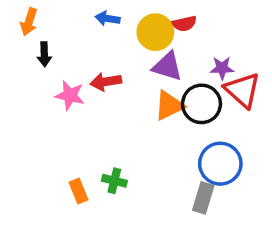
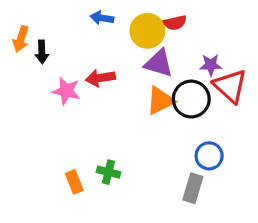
orange arrow: (29, 22) -> (21, 39), moved
blue circle: (220, 164) -> (209, 156), size x0.7

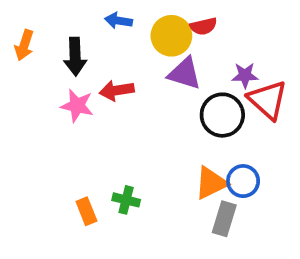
black arrow: (42, 52) -> (75, 57), moved, size x1.4
orange triangle: (160, 101) -> (211, 183), moved

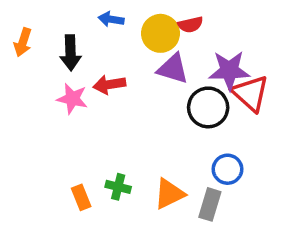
purple star: (245, 75) -> (229, 70), size x1.6
orange triangle: (211, 183) -> (169, 194), moved

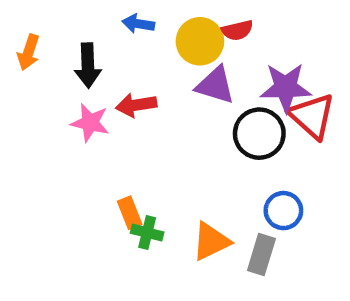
orange rectangle: (81, 197) -> (130, 213), moved

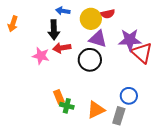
black arrow: (88, 65) -> (54, 30), moved
black circle: (259, 134) -> (90, 60), moved

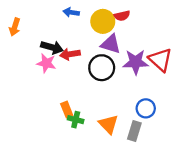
black arrow: (54, 30) -> (52, 47), moved, turned -72
purple star: (130, 40) -> (136, 62), moved
orange triangle: (96, 110) -> (108, 124), turned -48

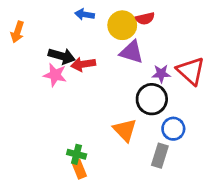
purple star: (136, 62) -> (161, 74), size x0.6
black circle: (102, 68) -> (152, 99), moved
orange rectangle: (67, 109) -> (79, 169), moved
green cross: (76, 120) -> (77, 154), moved
orange triangle: (108, 124) -> (125, 130), moved

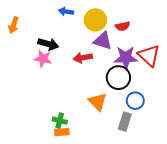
red semicircle: (145, 18) -> (123, 26), moved
red arrow: (83, 64) -> (83, 58), moved
purple star: (161, 74) -> (126, 58), size x1.6
orange rectangle: (79, 169) -> (62, 132), turned -72

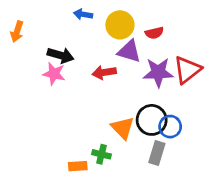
red triangle: (149, 56) -> (187, 70), turned 40
black circle: (118, 78) -> (152, 120), moved
green cross: (60, 121) -> (101, 154), moved

